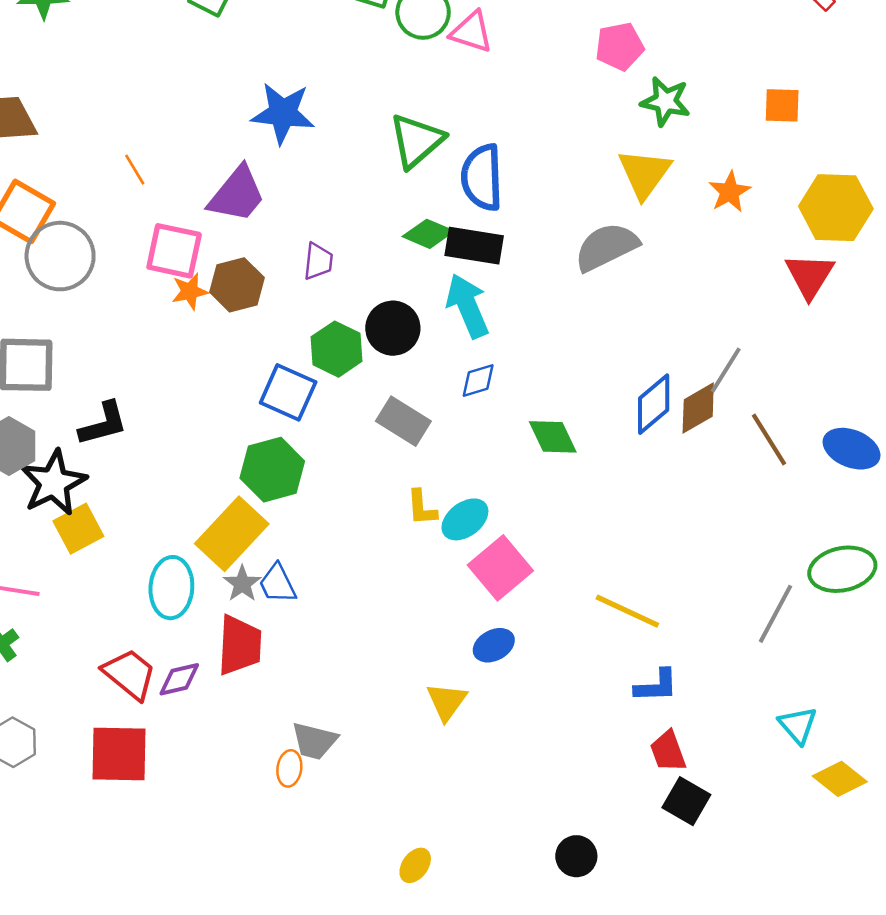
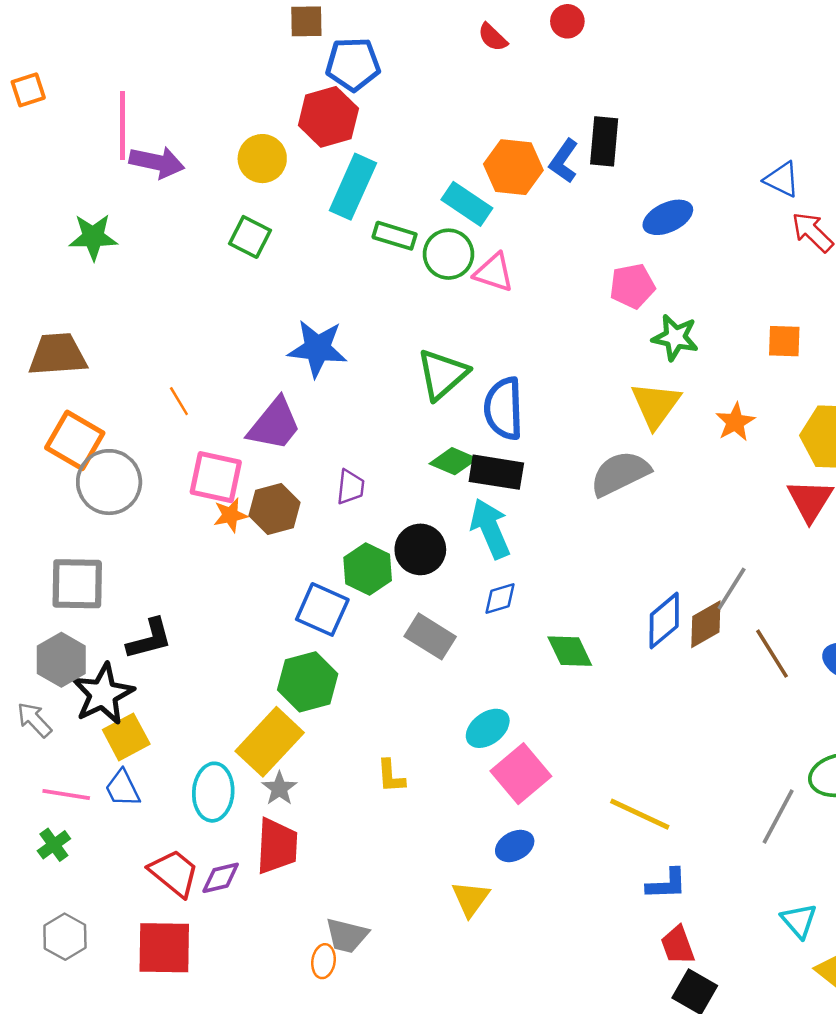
yellow L-shape: (422, 508) -> (391, 776), moved
blue trapezoid: (278, 584) -> (123, 788), moved

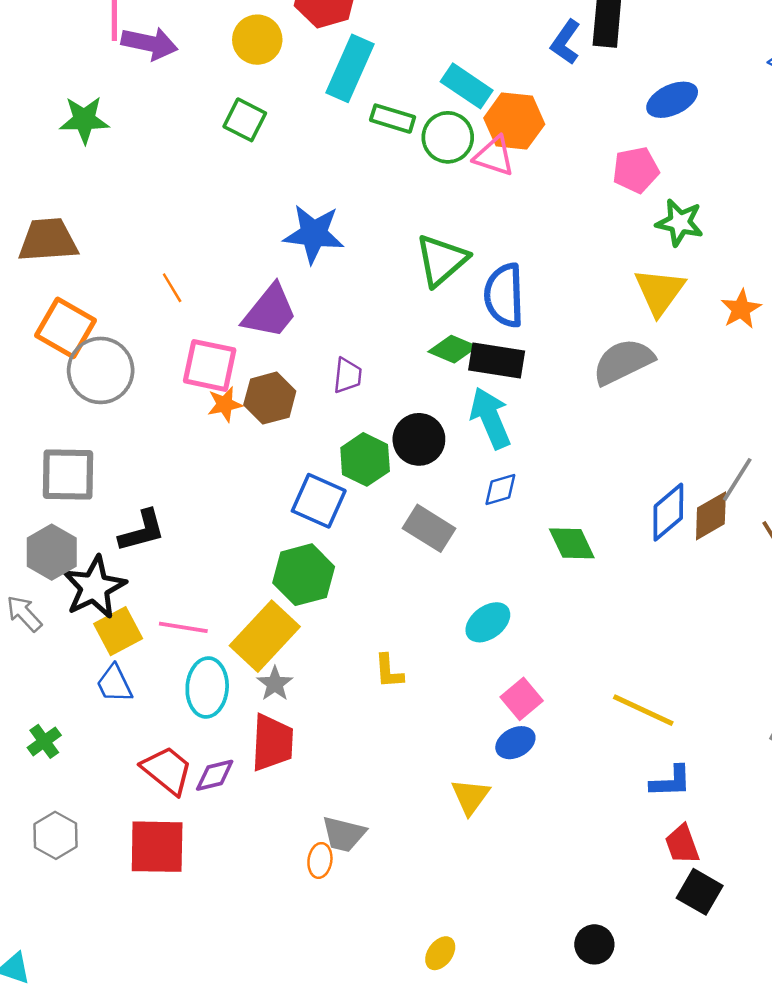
orange hexagon: (513, 167) -> (514, 121), moved
pink square: (521, 774) -> (522, 699), moved, size x0.7
pink line: (66, 795) -> (183, 627), moved

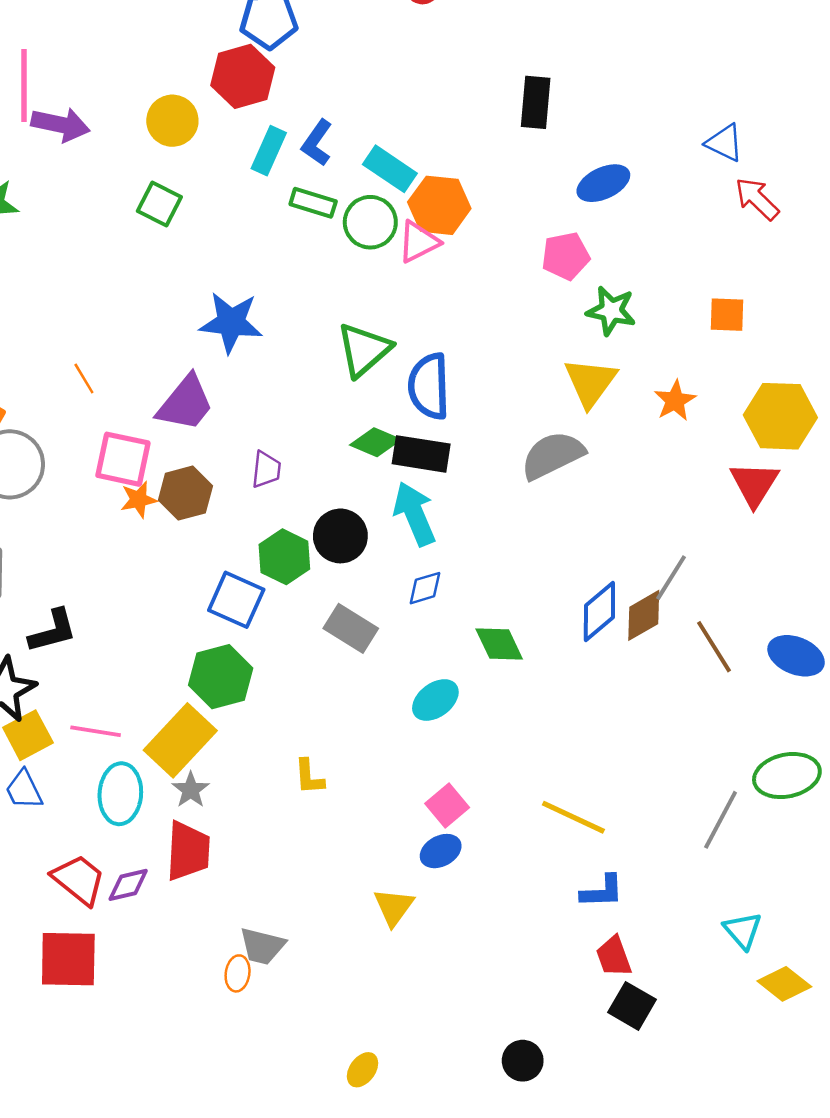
blue L-shape: (566, 42) -> (317, 143), moved
cyan rectangle: (350, 68) -> (269, 151), size x0.7
pink triangle: (494, 156) -> (418, 242), turned -45
cyan ellipse: (488, 622) -> (435, 700), moved

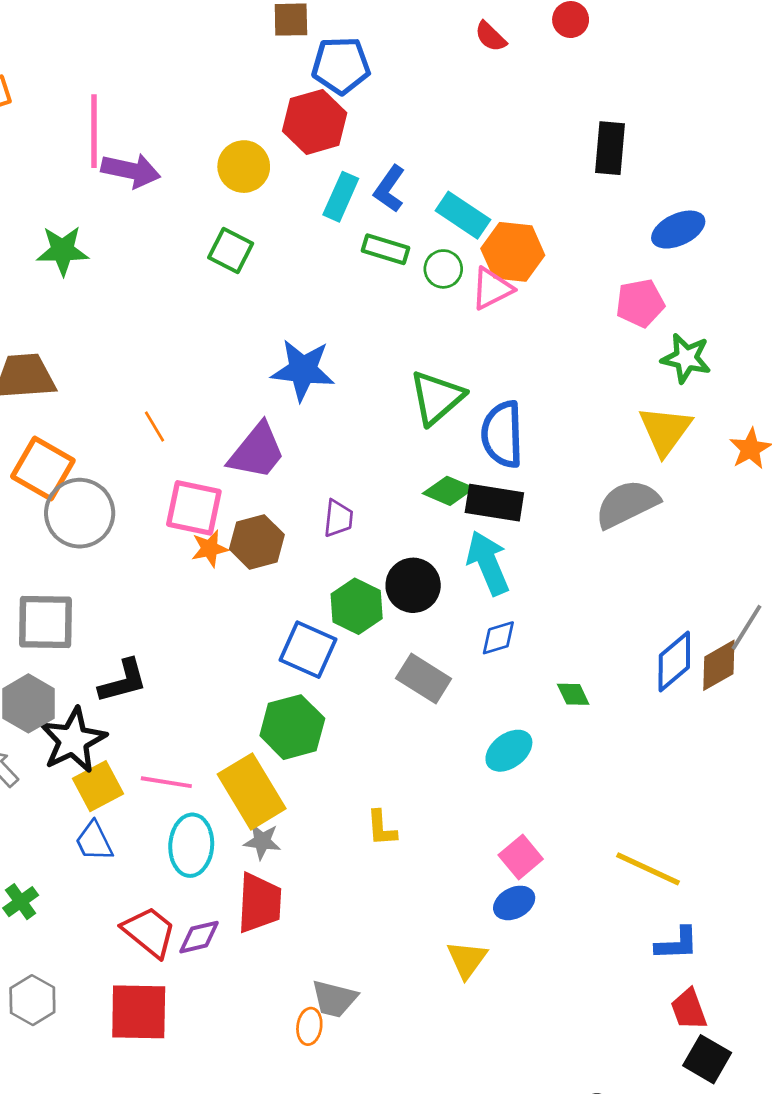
green circle: (370, 222) -> (443, 269), size x0.7
green diamond: (499, 644) -> (573, 694), size x0.7
yellow rectangle: (180, 740) -> (252, 791), turned -74
gray star: (191, 790) -> (262, 841), turned -30

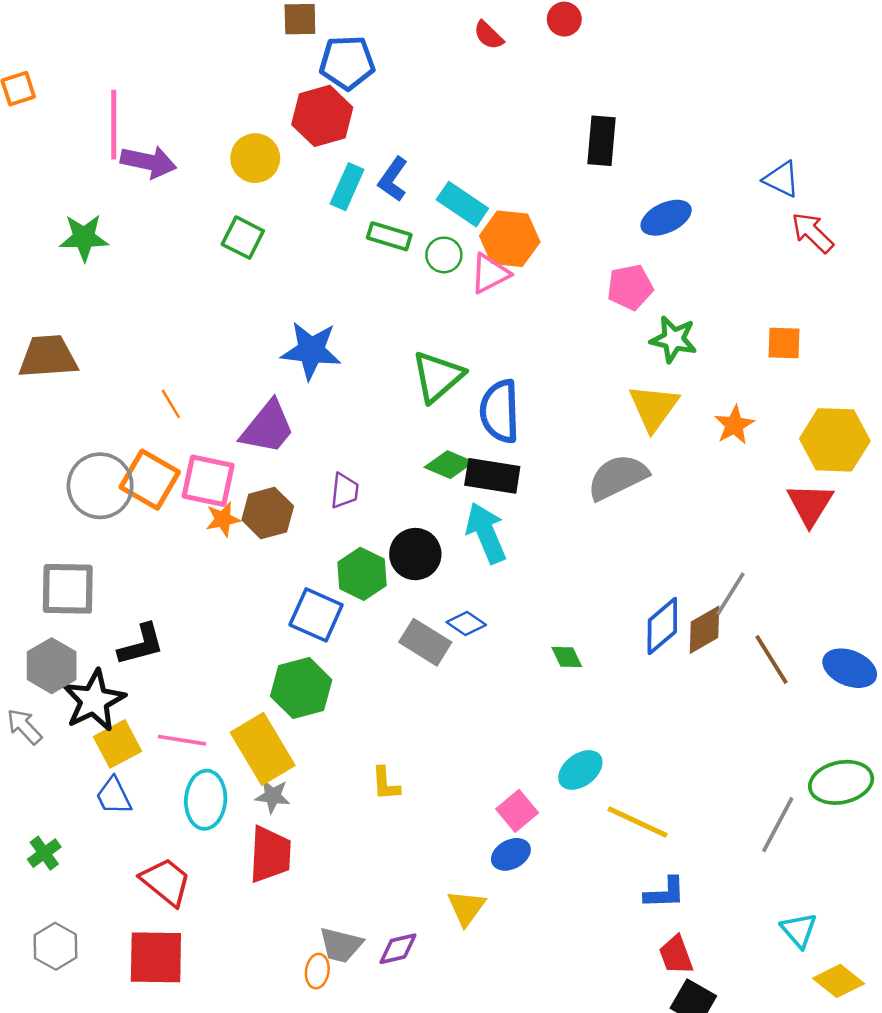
orange square: (43, 468) -> (150, 480), moved
blue diamond: (498, 638) -> (466, 624), moved, turned 51
cyan ellipse: (509, 751) -> (580, 770), moved
purple diamond: (199, 937) -> (398, 949), moved

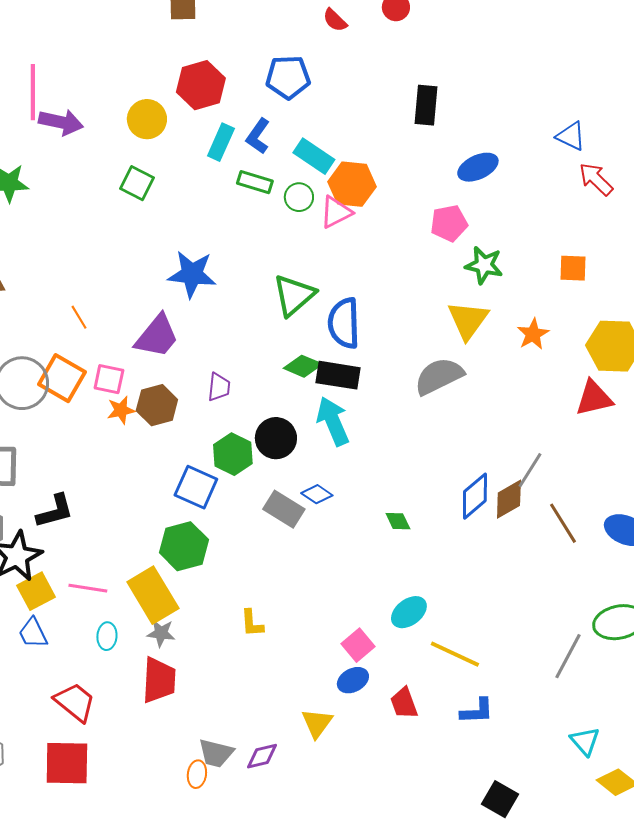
blue pentagon: (347, 63) -> (288, 77), moved
pink square: (208, 481) -> (109, 379), size x0.7
red triangle: (810, 504) -> (594, 398), turned 45
cyan ellipse: (206, 800) -> (107, 636), size x0.6
red trapezoid: (676, 955) -> (404, 703), moved

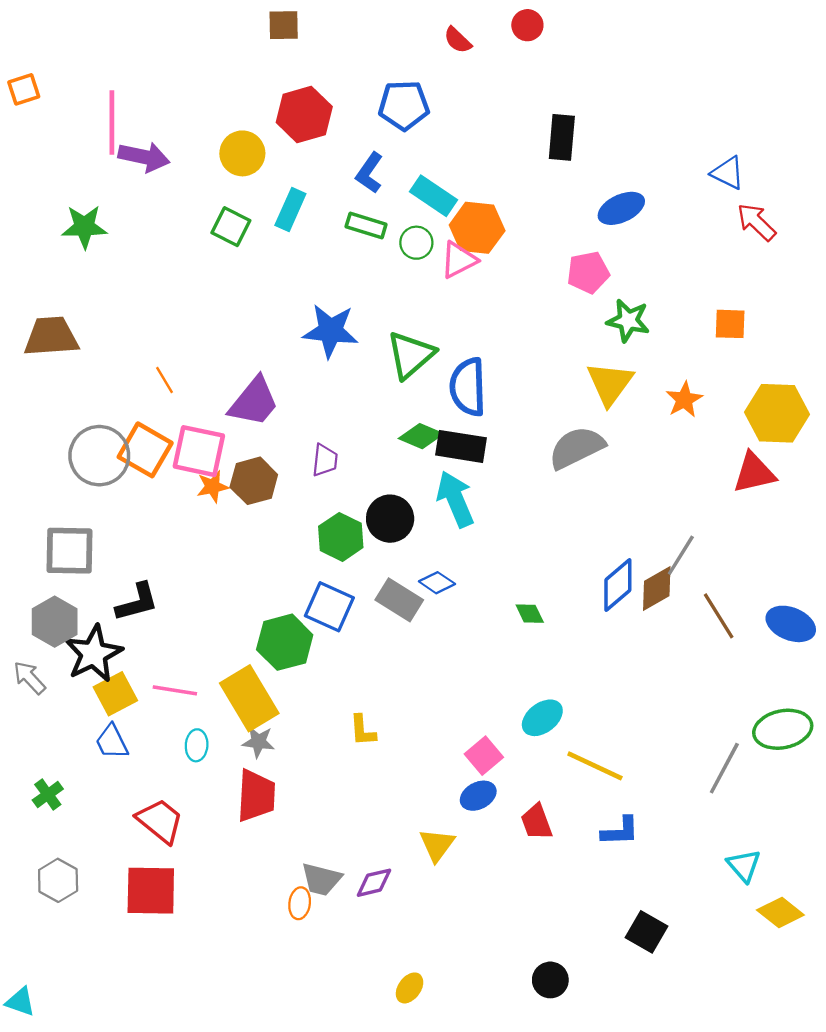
cyan rectangle: (221, 142) -> (290, 210), moved
blue star: (192, 274) -> (331, 331), moved
pink square: (109, 379) -> (199, 451), size x1.5
blue square: (196, 487) -> (329, 607), moved

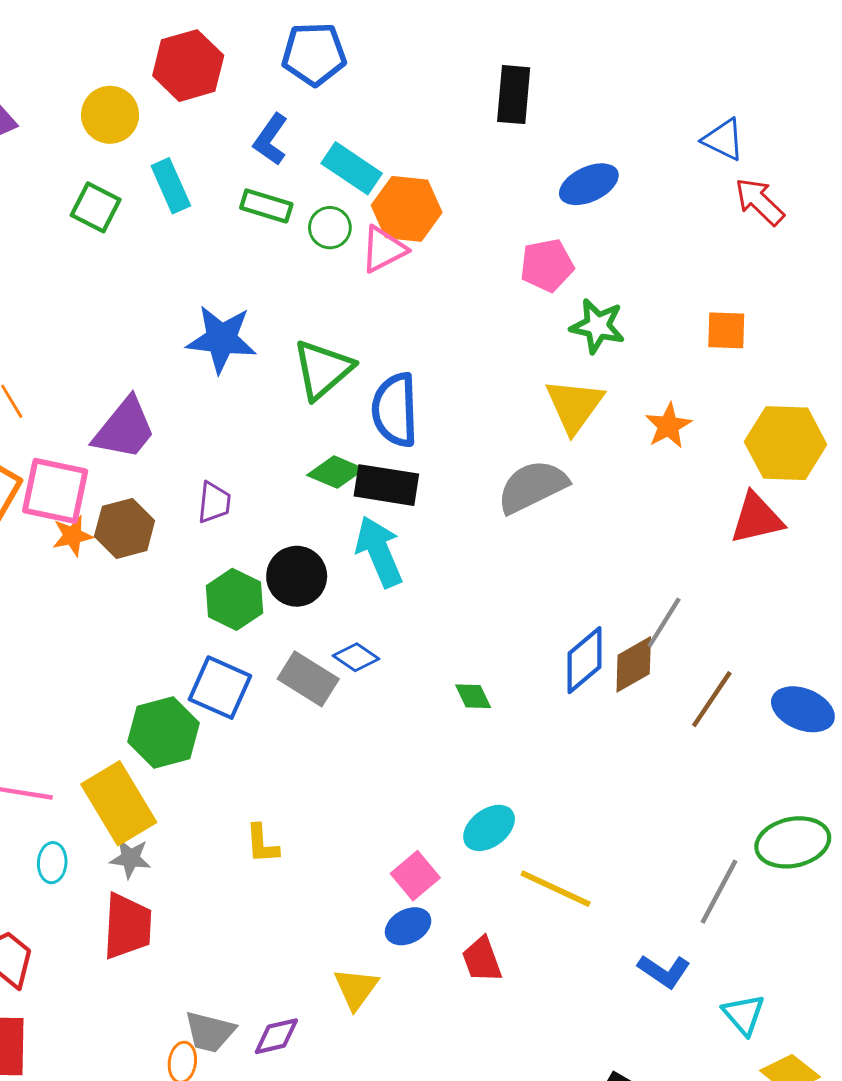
cyan rectangle: (290, 210) -> (171, 186), turned -48
brown line: (719, 616) -> (712, 699), turned 66
blue L-shape: (620, 831) -> (664, 971), moved, turned 36

